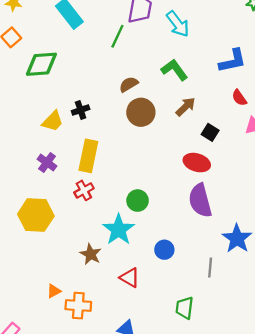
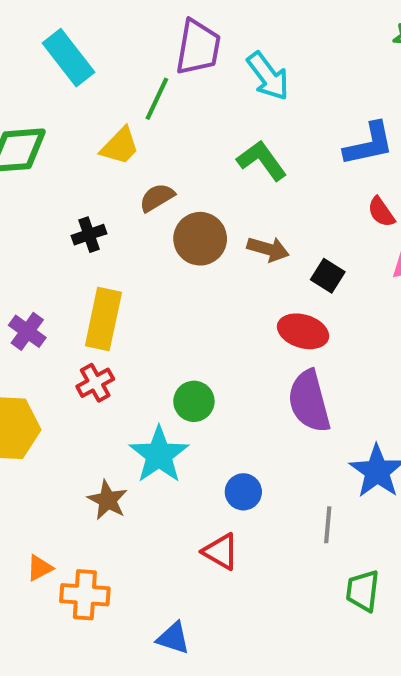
brown semicircle: (129, 84) -> (157, 198), moved
brown arrow: (186, 107) -> (268, 249), moved, turned 60
yellow trapezoid: (53, 121) -> (120, 146), moved
red triangle: (130, 278) -> (221, 552), moved
green trapezoid: (184, 308) -> (363, 591), moved

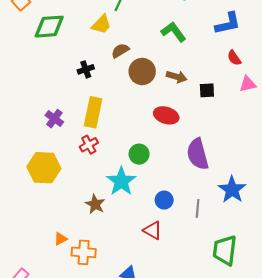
black square: (328, 276) -> (207, 90), turned -35
red ellipse: (303, 331) -> (166, 115), moved
gray line: (328, 525) -> (198, 208), moved
green trapezoid: (363, 591) -> (225, 250), size x1.4

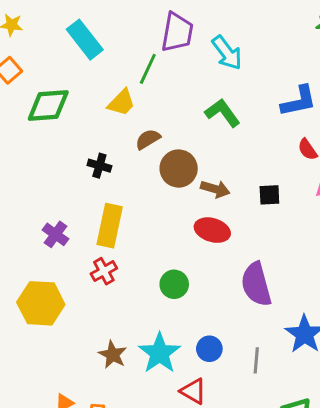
black cross: (86, 69) -> (99, 166), turned 35
brown arrow: (177, 77) -> (215, 189), moved
cyan star: (121, 181) -> (160, 353), moved

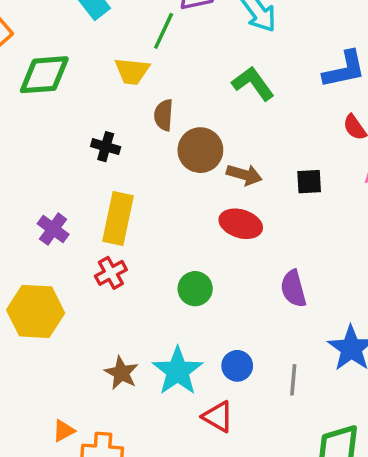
yellow trapezoid: (121, 103) -> (132, 71), turned 52
brown semicircle: (148, 139) -> (164, 115), turned -55
purple semicircle: (256, 284) -> (293, 289), size x0.7

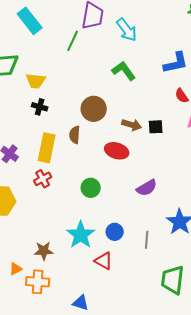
yellow trapezoid: (132, 71) -> (36, 81), moved
brown semicircle: (164, 115) -> (75, 135), moved
brown arrow: (244, 175) -> (132, 125), moved
purple semicircle: (293, 289) -> (147, 188), turned -105
brown star: (121, 373) -> (44, 251), moved, turned -30

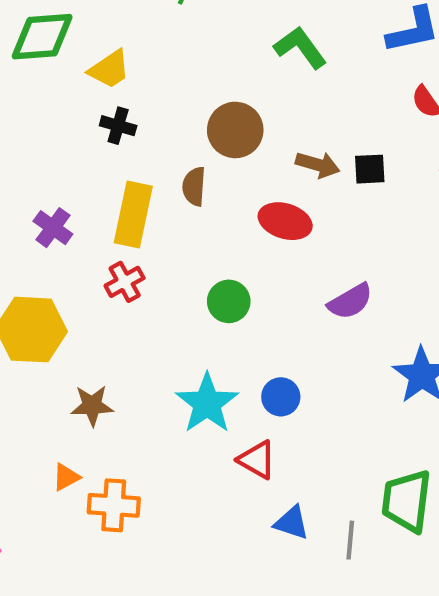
yellow trapezoid: (36, 81) -> (109, 69), turned -40
gray line: (147, 240) -> (350, 540), moved
brown star: (44, 251) -> (92, 406), moved
blue triangle: (81, 303) -> (292, 523), moved

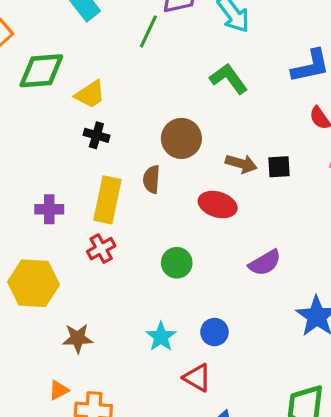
purple cross: (53, 228) -> (49, 209), turned -36
cyan star: (207, 403) -> (161, 337), size x0.7

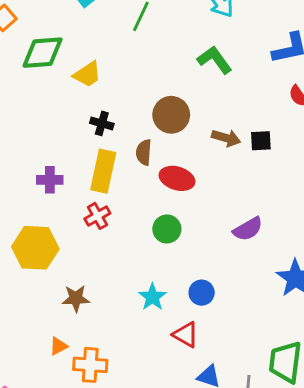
black cross: (96, 135) -> (102, 123), moved
red ellipse: (218, 205) -> (177, 178), moved

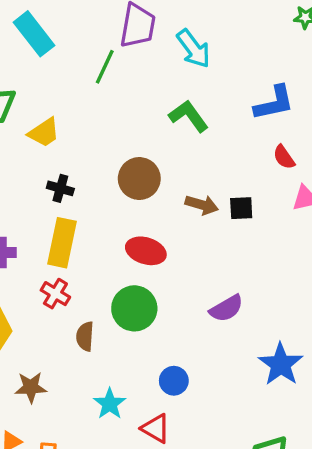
brown semicircle: (144, 152) -> (85, 336), moved
red cross: (97, 216) -> (55, 294), turned -30
green circle: (167, 229) -> (134, 308), size x1.4
cyan star: (152, 297) -> (110, 404), moved

